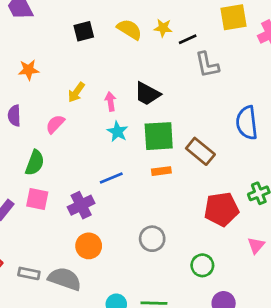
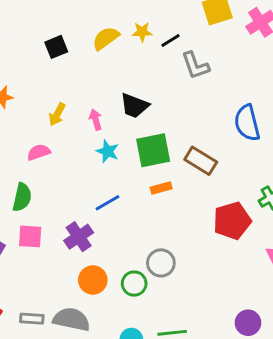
yellow semicircle: (129, 29) -> (106, 38), turned -60
pink semicircle: (55, 124) -> (39, 152), turned 35
green circle: (202, 265) -> (134, 284), moved

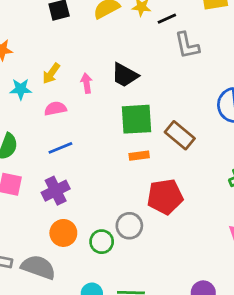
cyan star: (108, 151) -> (21, 89), moved, turned -30
pink semicircle: (39, 152) -> (55, 109), moved
blue line: (108, 203) -> (60, 148), moved
red pentagon: (232, 221) -> (165, 197), moved

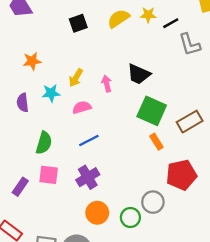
green square: (137, 119) -> (152, 111), turned 32
brown rectangle: (180, 135) -> (190, 122), turned -65
orange rectangle: (139, 156) -> (156, 142), turned 70

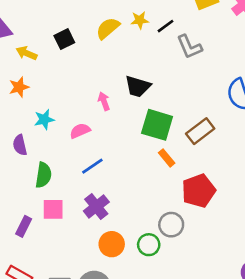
yellow arrow: (76, 78) -> (26, 53), moved, turned 90
purple semicircle: (23, 103) -> (20, 145), moved

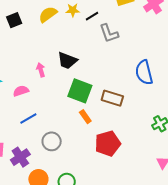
brown rectangle: (200, 131) -> (112, 98), turned 50
purple cross: (96, 207) -> (20, 157), moved
gray circle: (171, 225) -> (52, 141), moved

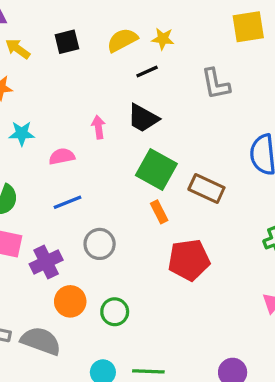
black line: (92, 16) -> (147, 71), moved

